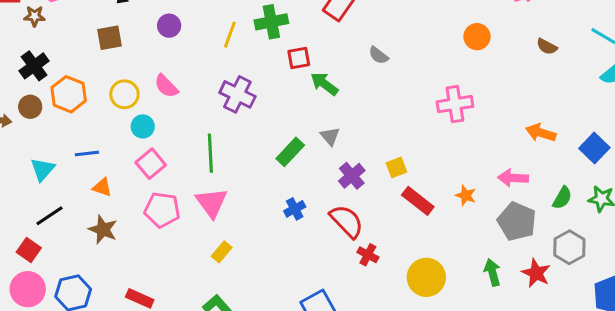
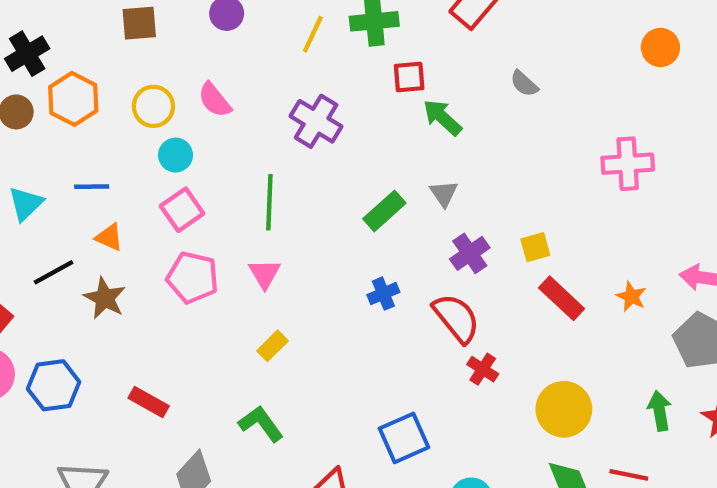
orange circle: (477, 37) -> (660, 47), moved
pink triangle: (212, 203) -> (264, 274), size x0.7
black line: (49, 216) -> (54, 272), moved

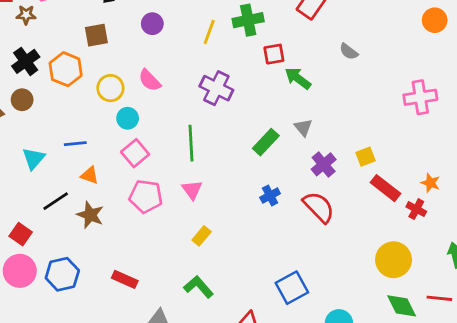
orange hexagon: (73, 99) -> (66, 69), moved
red cross: (483, 369) -> (416, 209), moved

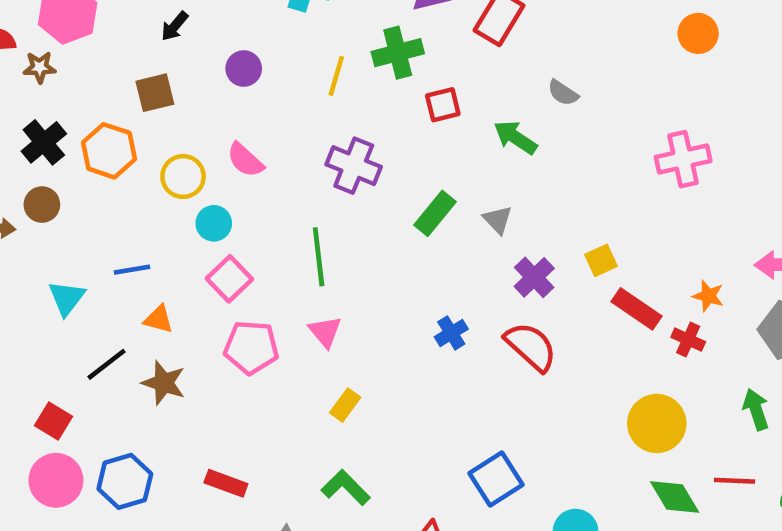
green arrow: (298, 78) -> (515, 137), moved
green rectangle: (266, 142) -> (435, 213), moved

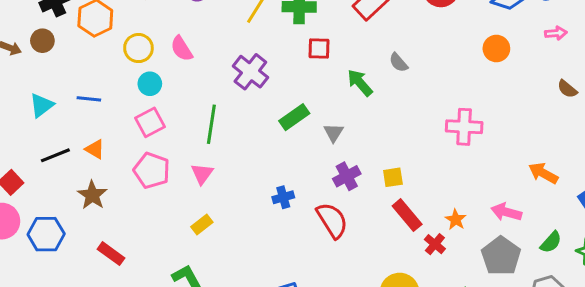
orange triangle: (159, 319) -> (95, 149), moved
brown star: (164, 383) -> (92, 195), moved

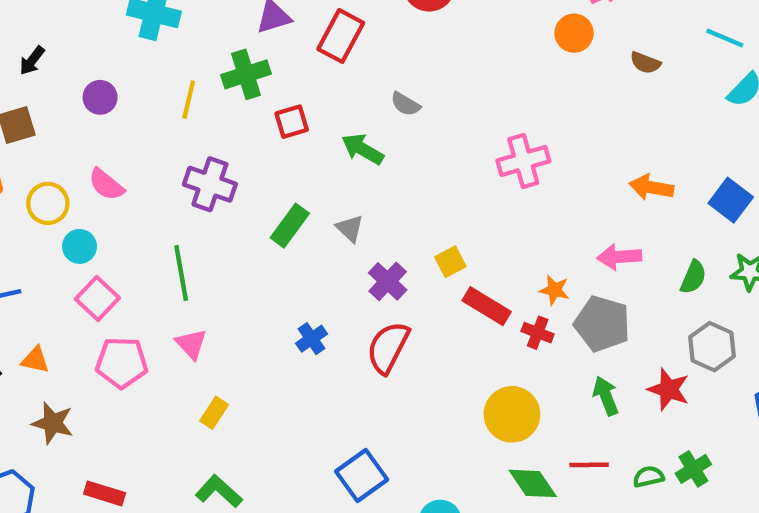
orange circle: (496, 49) -> (574, 33), moved
red semicircle: (332, 220) -> (388, 347), turned -102
gray pentagon: (501, 256) -> (602, 324), moved

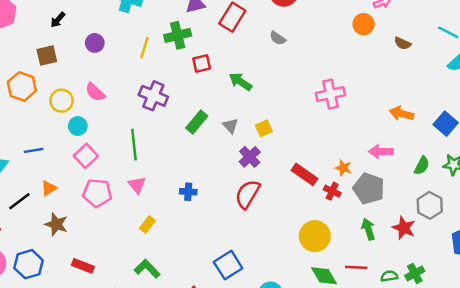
gray semicircle: (406, 104) -> (278, 38), moved
yellow square: (450, 262) -> (264, 128), moved
blue cross: (312, 339) -> (188, 192), moved, turned 35
orange triangle: (35, 360) -> (49, 188), turned -49

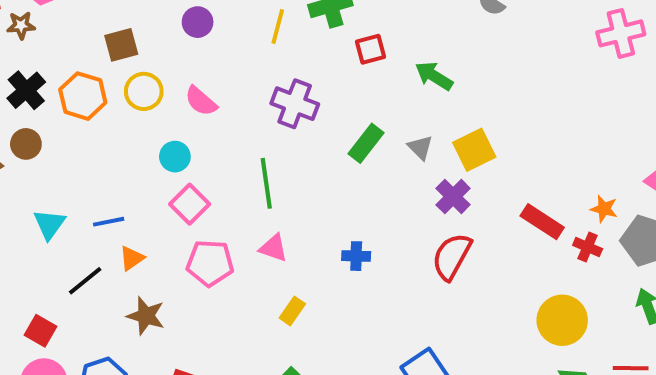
pink cross: (330, 94) -> (621, 33), moved
yellow circle: (62, 101) -> (144, 91), moved
yellow square: (264, 128) -> (474, 150), size x1.5
blue line: (34, 150) -> (109, 222), moved
pink triangle: (137, 185) -> (273, 248), turned -30

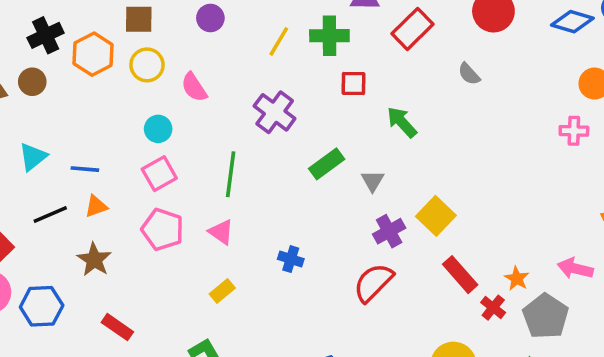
pink cross: (621, 33) -> (574, 131), size x0.7
yellow square: (474, 150) -> (436, 216), moved, turned -36

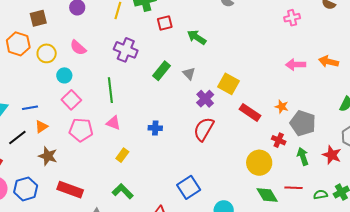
yellow circle: (147, 65) -> (47, 53), moved
pink arrow: (575, 268) -> (296, 65), moved
red cross: (493, 308) -> (279, 140), moved
red rectangle: (117, 327) -> (70, 190), size x1.4

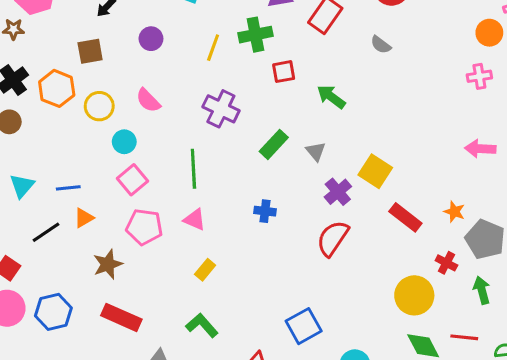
blue cross: (155, 128) -> (265, 211), moved
brown star: (48, 156) -> (108, 264), moved, turned 30

